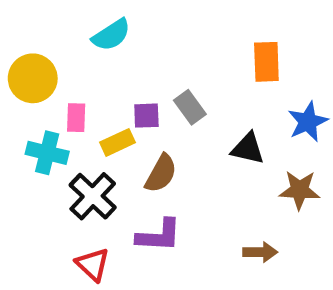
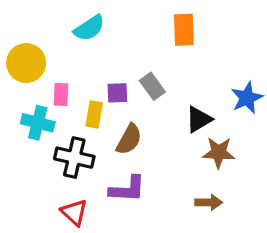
orange rectangle: (266, 62) -> (184, 30), moved
yellow rectangle: (118, 142) -> (94, 114), turned -55
black triangle: (248, 149) -> (199, 119), turned -44
brown star: (300, 190) -> (219, 153), moved
black cross: (93, 196) -> (74, 158), turned -30

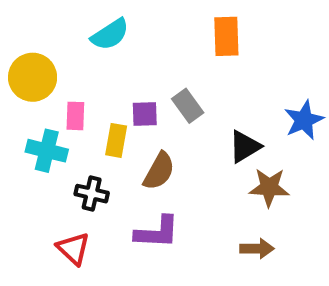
black cross: (74, 158) -> (92, 194), size x0.7
red triangle: (74, 212) -> (73, 249), moved

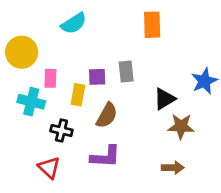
gray rectangle: (188, 106) -> (126, 71), turned 30

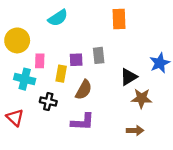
red triangle: (49, 168) -> (15, 118), moved

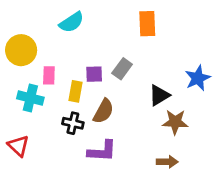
gray rectangle: (99, 55) -> (122, 69), turned 42
black cross: (48, 102) -> (73, 123), moved

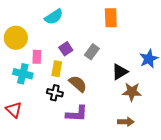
purple square: (94, 74) -> (66, 49), moved, turned -32
brown semicircle: (103, 111) -> (78, 84), turned -78

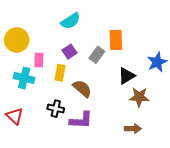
cyan semicircle: (54, 17) -> (71, 21), moved
orange rectangle: (111, 18) -> (116, 40), moved
black cross: (55, 93) -> (56, 109), moved

